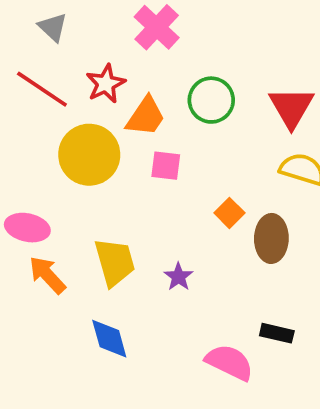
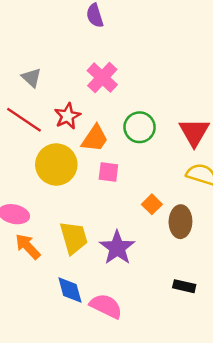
purple star: (178, 277) -> (117, 248), size x1.8
pink semicircle: (229, 362) -> (106, 306), moved

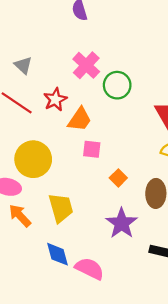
green circle: (140, 127) -> (117, 85), moved
yellow circle: (56, 165) -> (33, 159), moved
orange square: (152, 204) -> (118, 178), moved
purple star: (117, 248) -> (122, 223), moved

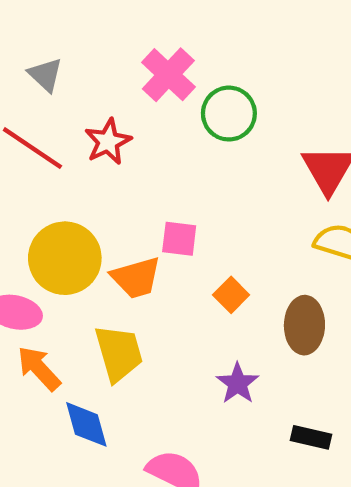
orange trapezoid: (80, 119) -> (136, 278), moved, turned 40
purple star: (122, 223) -> (238, 383), size x0.7
blue diamond: (57, 254) -> (86, 424), moved

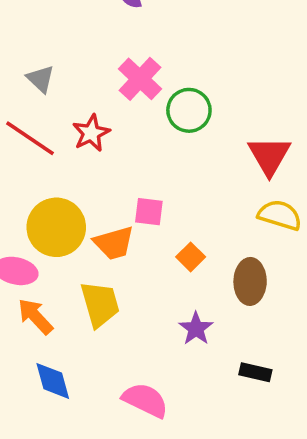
blue diamond: (86, 424) -> (53, 381), moved

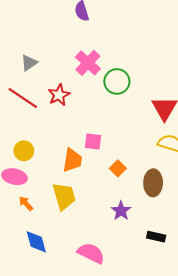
gray triangle: (41, 79) -> (29, 63), turned 42
yellow circle: (56, 227) -> (24, 151), moved, size x0.6
orange trapezoid: (114, 243) -> (72, 160), turned -65
orange arrow: (35, 316) -> (26, 204), size x0.7

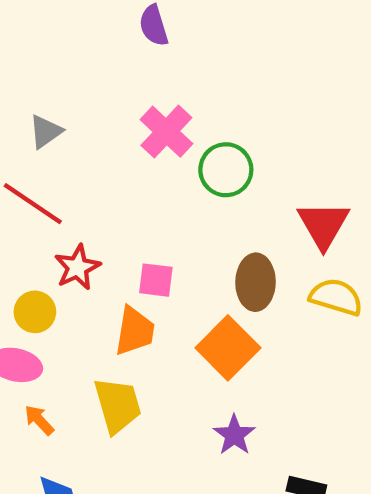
red star: (59, 95) -> (77, 267), moved
pink square: (93, 141) -> (156, 280), moved
orange square: (118, 168) -> (228, 348), size x1.8
brown ellipse: (153, 183) -> (256, 282), moved

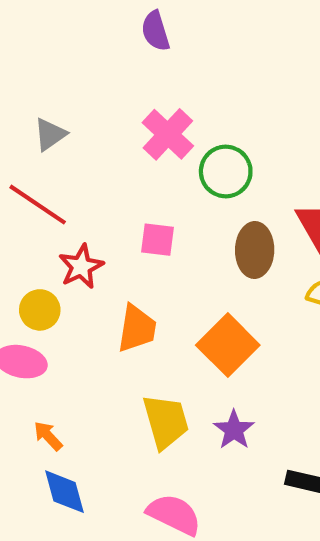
pink square: (156, 280) -> (158, 240), moved
brown ellipse: (256, 282) -> (255, 250), moved
yellow trapezoid: (118, 405) -> (166, 421), moved
orange arrow: (39, 420) -> (48, 436), moved

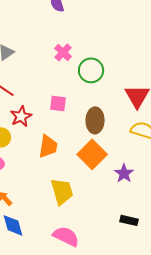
pink cross: (168, 134) -> (63, 52), size x0.7
brown ellipse: (255, 250) -> (95, 120), moved
purple star: (234, 430) -> (124, 173), moved

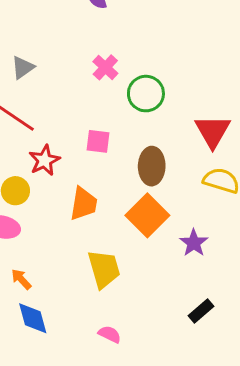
black rectangle: (129, 220) -> (201, 311), turned -54
pink semicircle: (66, 236) -> (110, 334), size x0.6

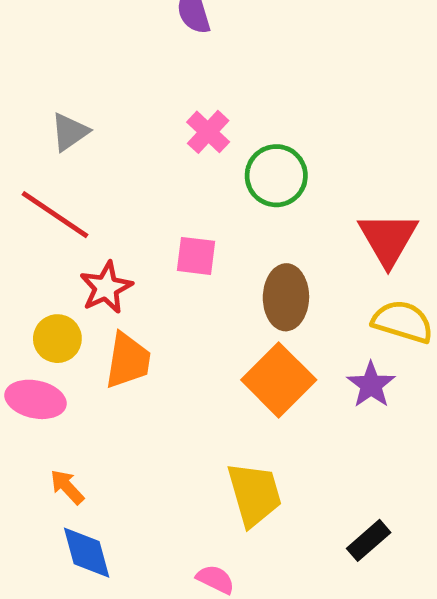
orange trapezoid: (84, 204) -> (128, 360), moved
purple star: (194, 243) -> (371, 385), moved
yellow trapezoid: (104, 269) -> (254, 494), moved

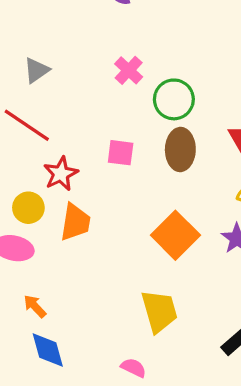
brown ellipse: (286, 297) -> (180, 150), moved

